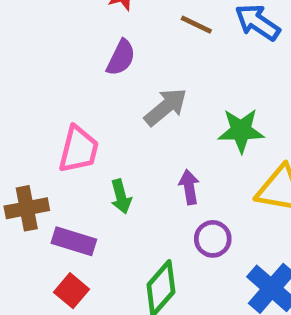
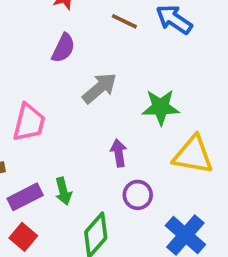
green arrow: (121, 197) -> (63, 191), moved
purple rectangle: (74, 241) -> (25, 197), turned -44

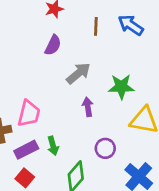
brown line: (124, 21) -> (96, 26), turned 66
pink trapezoid: (29, 122) -> (29, 114), moved
purple arrow: (119, 153) -> (88, 107), moved

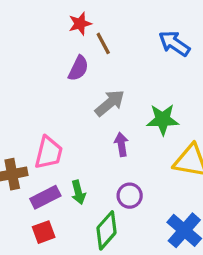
brown line: (96, 26) -> (103, 43), moved, turned -30
purple circle: (105, 148) -> (130, 196), moved
red square: (25, 178) -> (44, 232), turned 30

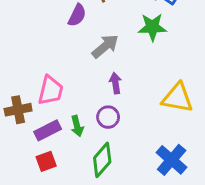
green star: (163, 120) -> (152, 27), moved
purple circle: (130, 196) -> (108, 117), moved

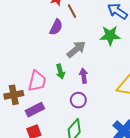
green arrow: (77, 126) -> (60, 72), moved

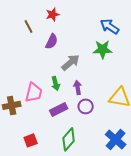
brown line: (72, 11) -> (29, 26), moved
purple circle: (78, 100) -> (86, 106), moved
purple rectangle: (35, 110) -> (59, 109), moved

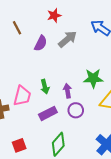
red star: (53, 14) -> (54, 15), moved
green star: (103, 49) -> (93, 78), moved
gray arrow: (71, 62) -> (67, 39), moved

